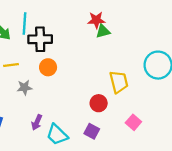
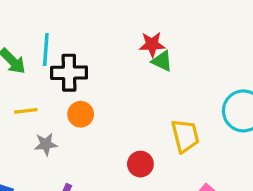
green triangle: (103, 31) -> (162, 61), turned 40
red circle: (99, 103) -> (140, 164), moved

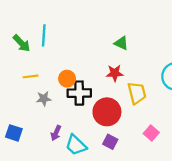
red star: (152, 44) -> (115, 73), moved
black cross: (69, 73) -> (79, 93), moved
red circle: (140, 164) -> (107, 112), size x1.6

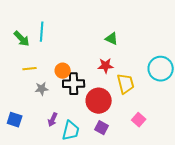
cyan trapezoid: (76, 145) -> (71, 131), turned -120

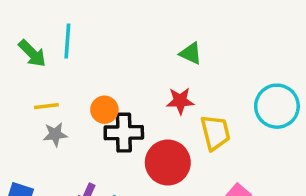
gray star: (42, 89) -> (55, 134), moved

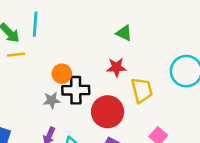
yellow line: (46, 106) -> (16, 55), moved
gray star: (55, 134) -> (52, 100), moved

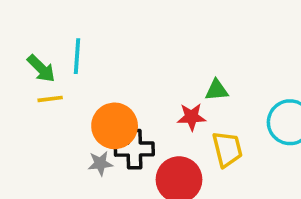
green triangle: (124, 33) -> (217, 90), moved, turned -30
orange circle: (62, 74) -> (115, 126), size x1.6

